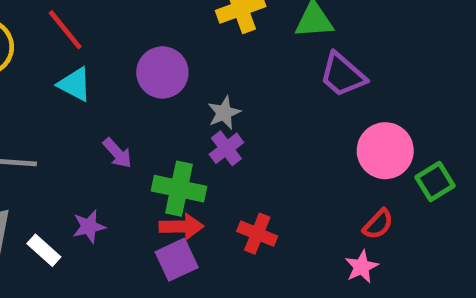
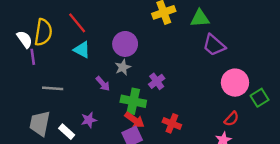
gray star: (224, 113) -> (123, 67), moved
red arrow: (181, 227) -> (134, 120), turned 36

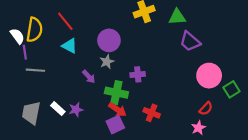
purple cross: (157, 81) -> (138, 74), turned 32
gray line: (53, 88) -> (35, 70), moved
white rectangle: (67, 132) -> (58, 109), moved

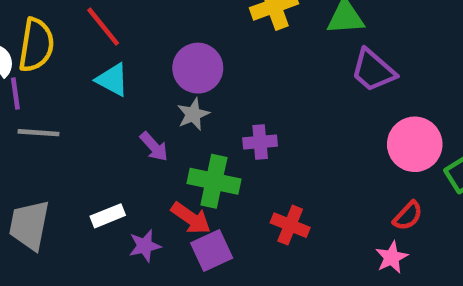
white rectangle: (58, 109) -> (108, 216), moved, turned -64
purple star: (76, 110) -> (145, 246), moved
red arrow: (117, 110) -> (191, 218), moved

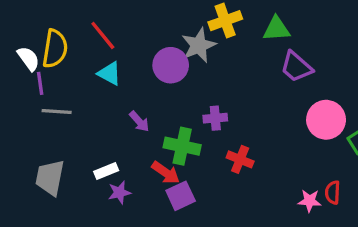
gray star: (193, 114) -> (199, 45), moved, size x1.5
red semicircle: (408, 216) -> (333, 192), moved, turned 140
red cross: (290, 225) -> (240, 159), moved
purple star: (145, 246) -> (119, 192), moved
pink star: (392, 257) -> (309, 201), turned 30

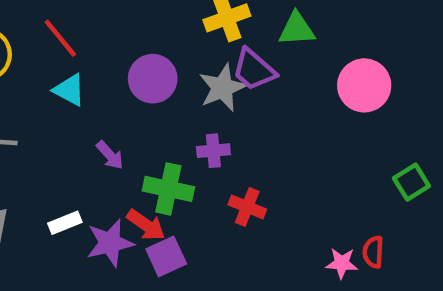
gray star: (199, 45) -> (222, 88), moved
purple trapezoid: (296, 67) -> (254, 70), moved
pink circle: (326, 120) -> (364, 85), moved
purple star: (119, 192) -> (110, 243), moved, size x1.5

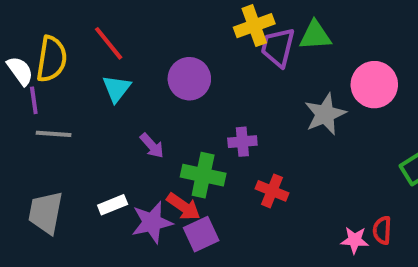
purple trapezoid: (254, 70) -> (278, 47), moved, turned 63
gray star: (222, 88) -> (325, 114), moved
cyan triangle: (69, 90) -> (117, 89), turned 40

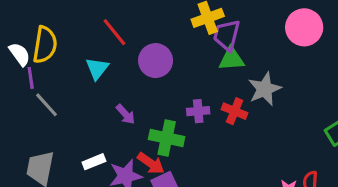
green triangle: (315, 35) -> (231, 59), moved
red line: (109, 43) -> (114, 32), moved
pink circle: (374, 85) -> (304, 27), moved
gray line: (54, 134) -> (46, 105), turned 44
red cross: (272, 191) -> (235, 111), moved

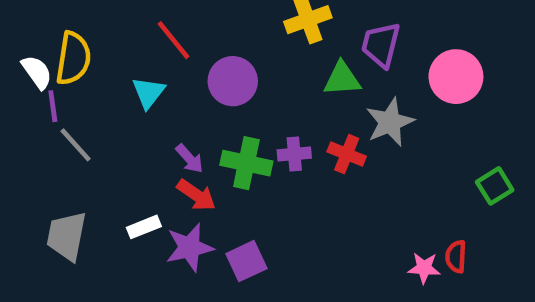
pink circle: (304, 27) -> (456, 77), moved
purple trapezoid: (227, 35) -> (381, 45), moved
green cross: (167, 138) -> (246, 163), moved
red arrow: (151, 163) -> (196, 195), moved

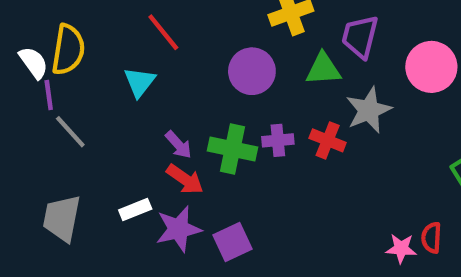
purple circle: (233, 81) -> (252, 71), moved

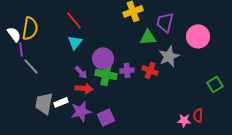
purple circle: (252, 71) -> (103, 58), moved
cyan triangle: (140, 82) -> (75, 42), moved
red arrow: (185, 179) -> (84, 88), turned -30
gray trapezoid: (62, 218) -> (44, 103), moved

